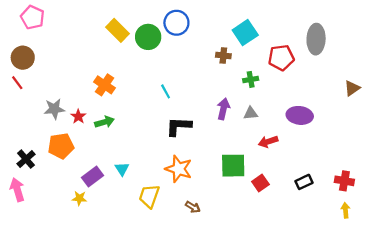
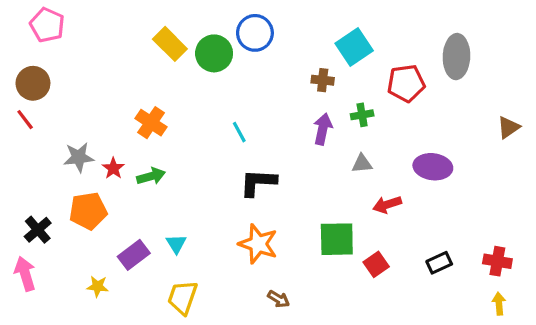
purple arrow: (223, 109) -> (323, 129), moved
yellow trapezoid: (149, 196) -> (183, 297), moved
yellow star: (79, 198) -> (98, 286), moved

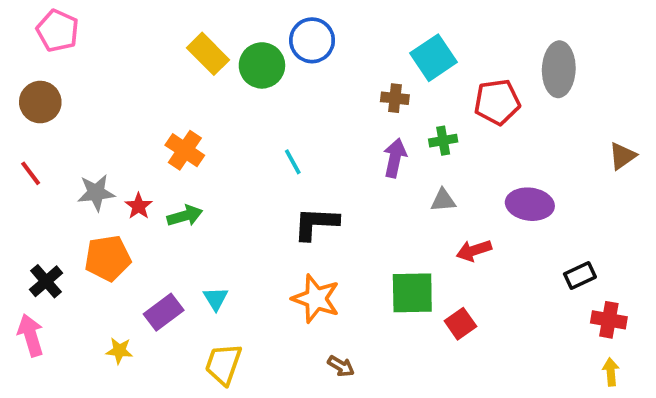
red line: (25, 120) -> (31, 173), moved
black rectangle: (439, 263) -> (580, 276), moved

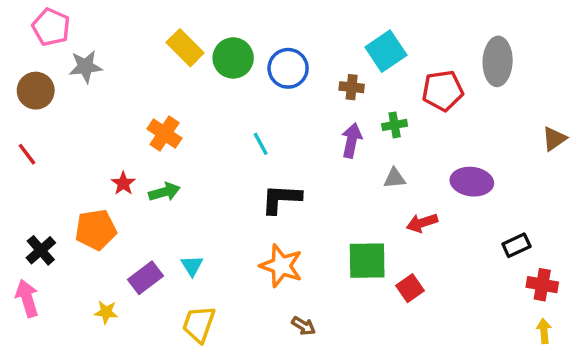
blue circle: (312, 40) -> (288, 68), moved
gray star: (96, 193) -> (85, 67), moved

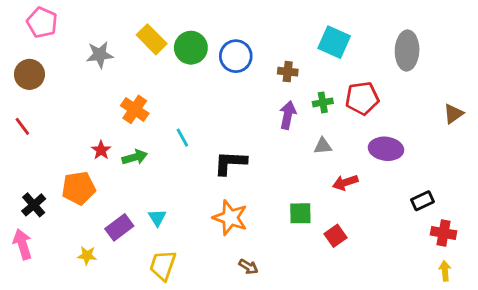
cyan square: (386, 51) -> (334, 42), moved, turned -32
gray star: (85, 67) -> (100, 55), moved
red pentagon: (443, 91) -> (362, 98), moved
cyan line: (261, 144) -> (182, 138), moved
green square: (367, 261) -> (300, 213), size x0.7

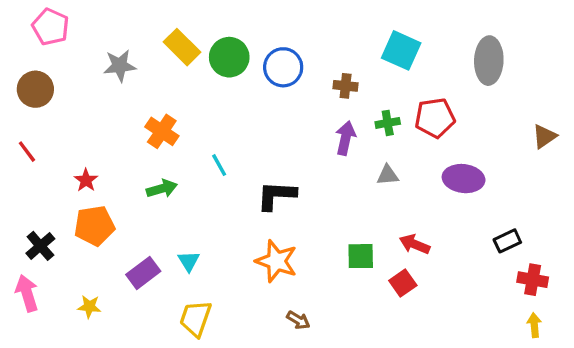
red star: (101, 150) -> (86, 180), moved
red arrow: (345, 182) -> (415, 244), moved, turned 40
yellow star: (87, 255) -> (89, 307), moved

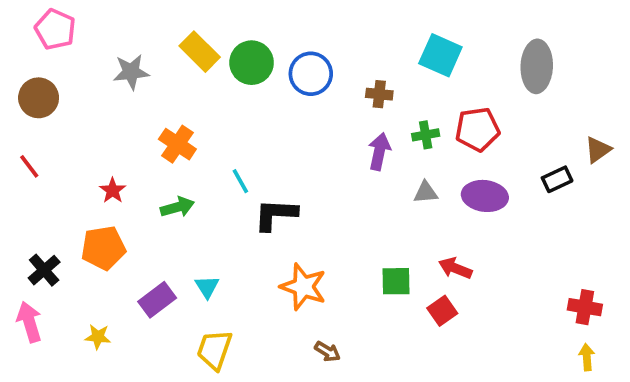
purple ellipse: (464, 179) -> (485, 196), moved
red star: (86, 180) -> (113, 190), moved
black L-shape: (276, 195) -> (276, 215), moved
black rectangle: (507, 241) -> (557, 179), moved

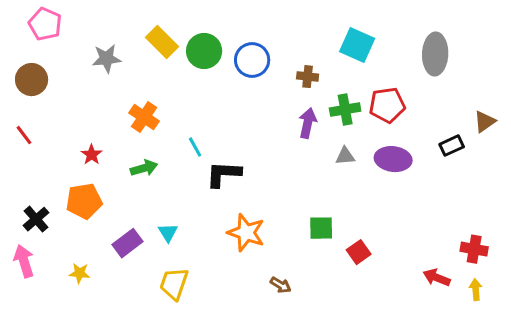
green cross: (426, 135) -> (345, 110), size x1.4
red arrow: (455, 268) -> (437, 278), moved
brown arrow: (327, 352) -> (281, 285), moved

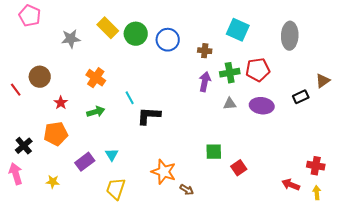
brown circle: (32, 80) -> (40, 77), moved
orange star: (246, 233) -> (164, 172), moved

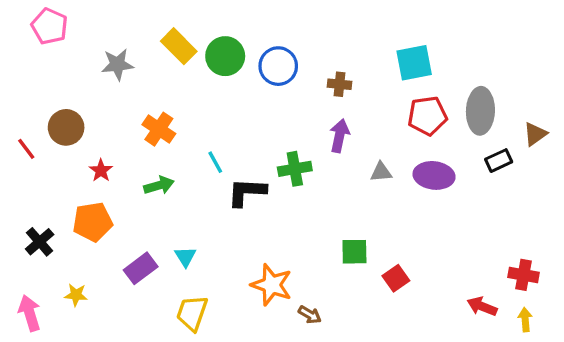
cyan square: (238, 30) -> (414, 63), moved, turned -35
gray ellipse: (290, 36) -> (480, 111), moved
green cross: (230, 73) -> (295, 169), moved
pink arrow: (16, 174) -> (30, 313), moved
yellow star: (53, 182) -> (76, 295), moved

